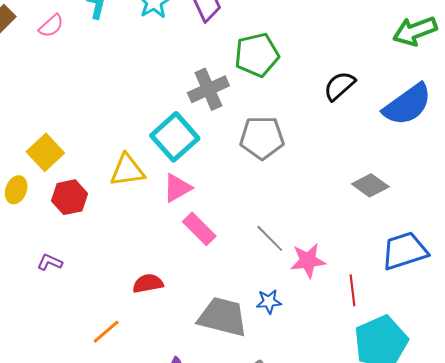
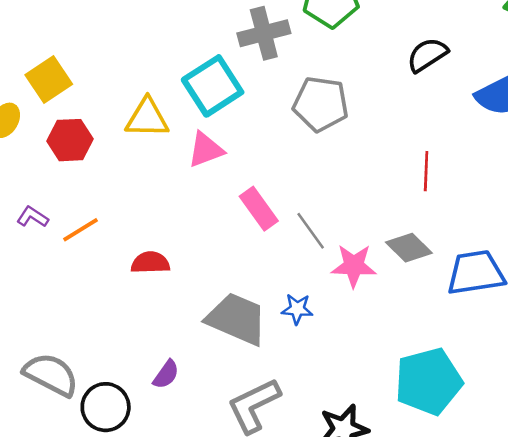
gray diamond: (370, 185) -> (409, 248), moved
pink rectangle: (199, 229) -> (259, 209), moved
red line: (352, 290) -> (426, 171), moved
orange line: (106, 332) -> (81, 230), moved

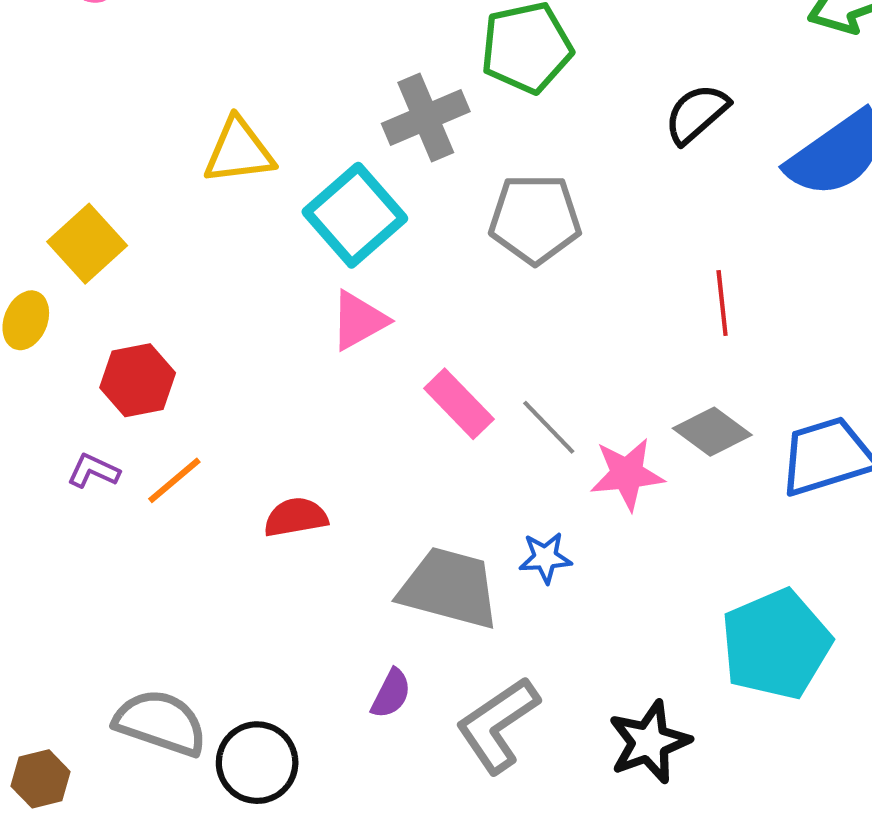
yellow triangle: (147, 118) -> (239, 151), moved
red hexagon: (70, 140) -> (138, 380), moved
purple semicircle: (166, 374) -> (391, 694), moved

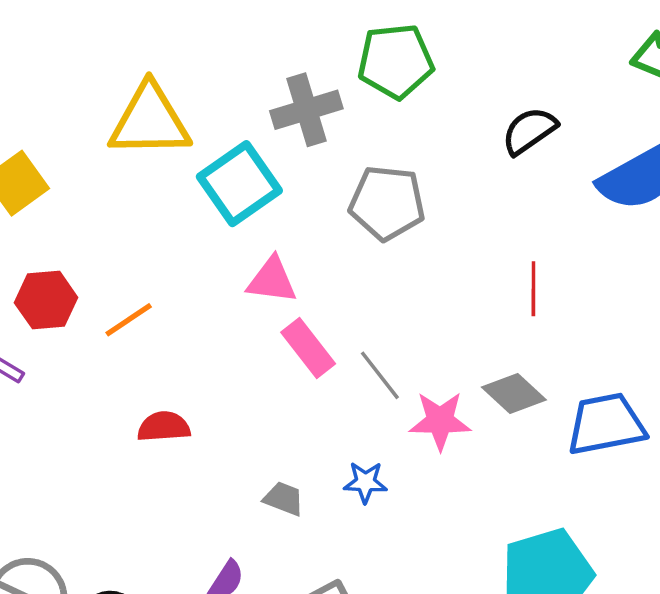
yellow triangle: (239, 151) -> (150, 121), size x1.4
pink triangle: (359, 320) -> (272, 280), moved, turned 30
orange line: (174, 480) -> (129, 320), moved
gray trapezoid: (449, 588) -> (284, 499), size x0.5

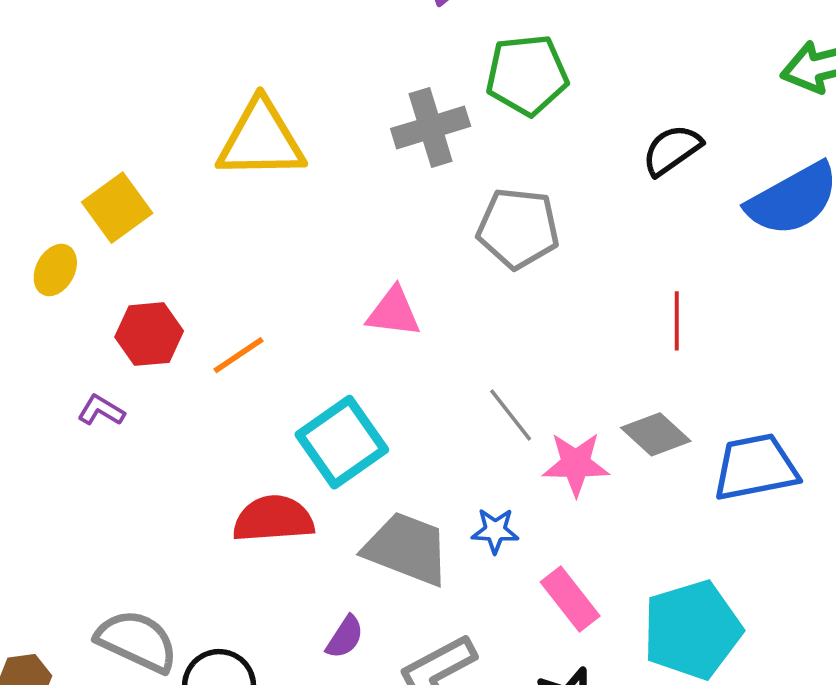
cyan square: (239, 184) -> (342, 442), moved
pink rectangle: (308, 348) -> (570, 599), moved
red semicircle: (164, 427) -> (273, 519), moved, size x1.4
gray trapezoid: (284, 499) -> (407, 549), size x2.0

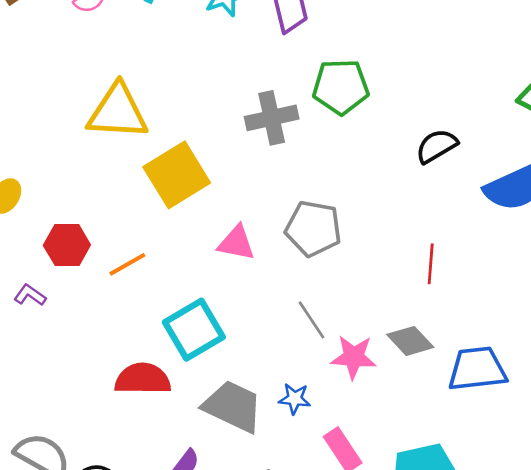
yellow triangle: (261, 140) -> (118, 112), moved
yellow square: (117, 208) -> (177, 175), moved, size x1.4
gray pentagon: (518, 228) -> (313, 229), moved

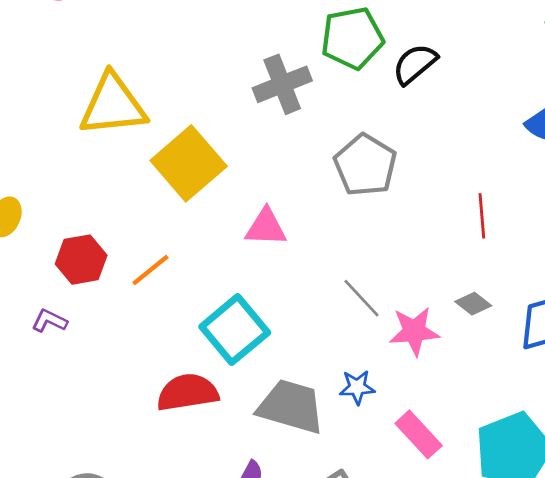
black semicircle: (436, 146) -> (415, 64), moved
gray pentagon: (313, 229) -> (365, 165), moved, turned 30
gray diamond: (410, 341) -> (473, 304), size x0.7

